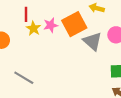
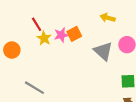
red line: (26, 14) -> (37, 24), turned -32
orange square: (74, 24) -> (74, 34), moved, size x0.6

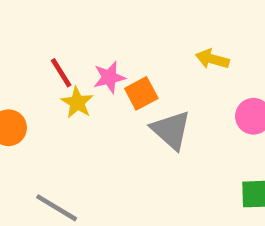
pink star: (61, 35) -> (109, 77), moved
gray triangle: (103, 51) -> (171, 130), moved

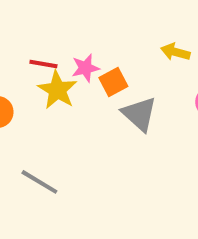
red line: (61, 73) -> (43, 64), turned -48
yellow star: (77, 103) -> (57, 90), size x1.4

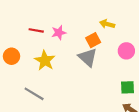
orange square: (113, 82) -> (93, 40), moved
yellow star: (57, 90) -> (45, 61), moved

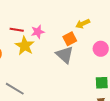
yellow arrow: (107, 24) -> (83, 24), turned -40
yellow star: (45, 61) -> (25, 46), moved

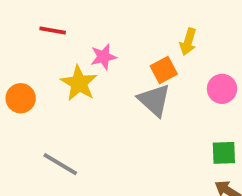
yellow arrow: (83, 24) -> (188, 42), turned -48
red line: (17, 30) -> (53, 30), moved

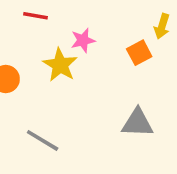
gray triangle: (154, 100) -> (137, 123), moved, turned -40

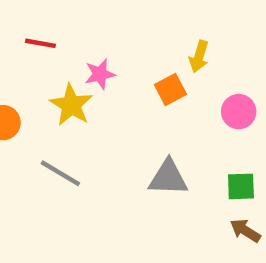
gray line: (43, 140) -> (60, 173), moved

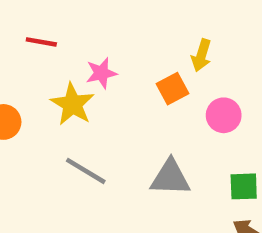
pink circle: (239, 112) -> (224, 115), moved
gray line: (60, 173) -> (86, 171), moved

